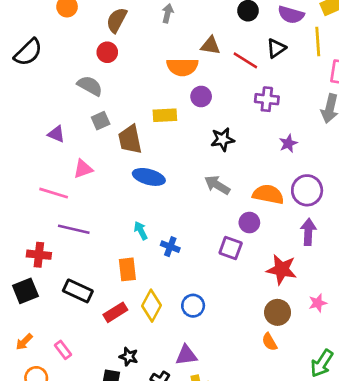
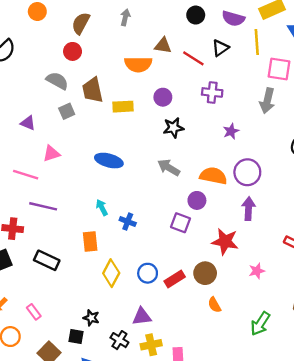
purple circle: (201, 97) -> (163, 97), moved
brown trapezoid: (130, 139) -> (92, 90), moved
red rectangle: (115, 312) -> (175, 279), moved
brown circle: (278, 312) -> (205, 273), moved

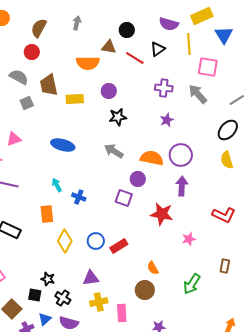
black circle: (196, 15) -> (127, 30), moved
purple cross: (212, 92) -> (164, 88), moved
gray arrow: (267, 101) -> (198, 94), turned 125
brown circle: (205, 273) -> (145, 290), moved
black cross: (119, 340) -> (63, 298), moved

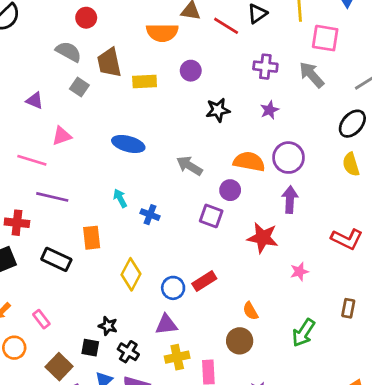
gray square: (27, 103) -> (79, 87), turned -32
black star: (118, 117) -> (218, 110), moved
gray arrow: (114, 151) -> (189, 166), moved
orange rectangle: (47, 214) -> (92, 238), moved
blue circle: (96, 241) -> (173, 288), moved

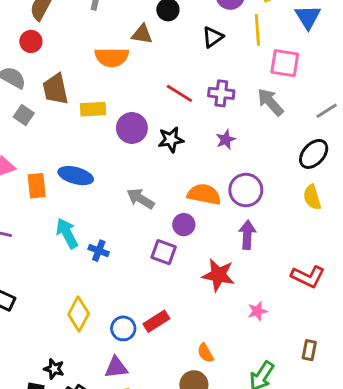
red line: (226, 26) -> (179, 93), moved
purple circle: (191, 71) -> (132, 128), moved, size x1.4
cyan arrow: (120, 198) -> (67, 233), size x1.5
orange rectangle: (92, 238) -> (37, 186), moved

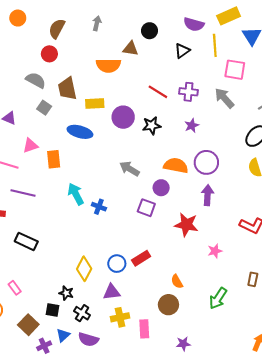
blue ellipse: (76, 176) -> (80, 132), moved
yellow diamond: (79, 314) -> (84, 269), moved

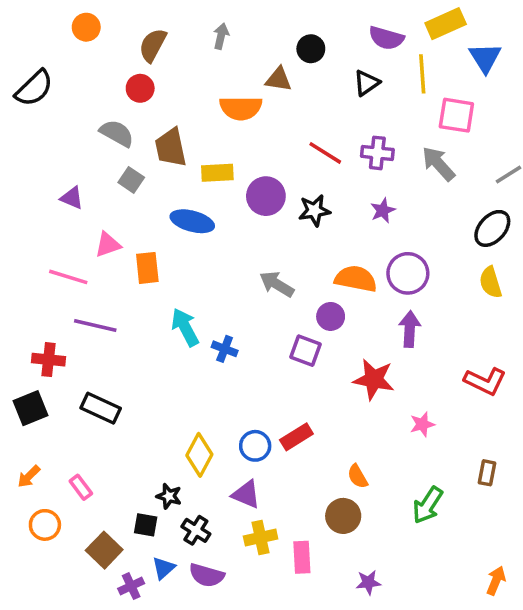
purple triangle: (112, 292) -> (246, 494), turned 30

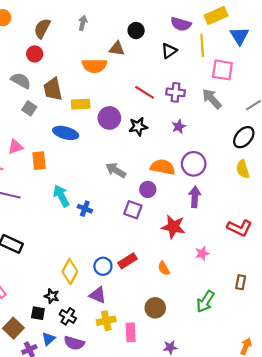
orange semicircle: (358, 476) -> (164, 268), moved

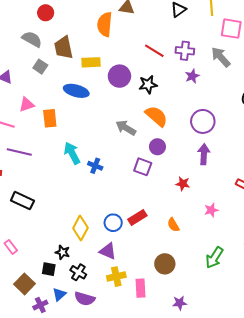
orange semicircle: (94, 66) -> (105, 24), turned 95
purple star: (179, 127) -> (192, 76), moved
orange semicircle: (163, 167) -> (156, 116), moved, turned 30
red star: (173, 227) -> (183, 184), size x0.6

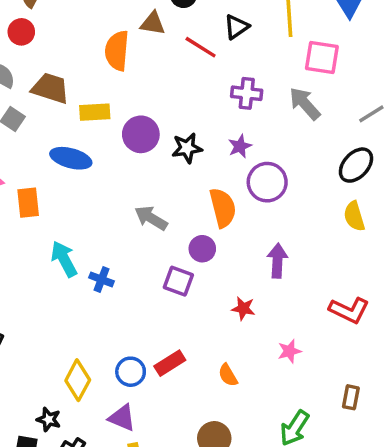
brown trapezoid: (64, 48) -> (50, 88), turned 120
red line: (154, 51) -> (201, 47), moved
purple star: (192, 76) -> (240, 146), moved
orange semicircle: (156, 116) -> (223, 208), moved, turned 35
purple circle: (203, 121) -> (267, 182), moved

